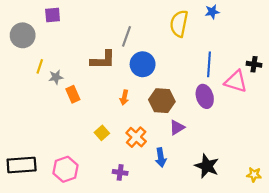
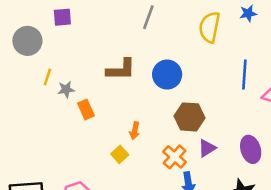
gray line: (127, 36) -> (148, 17), moved
purple ellipse: (205, 96) -> (251, 149), moved
orange arrow: (124, 97) -> (135, 131), moved
orange cross: (136, 137) -> (175, 157), moved

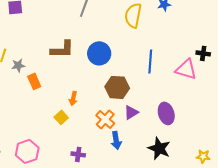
blue line: (244, 75) -> (150, 61), moved

